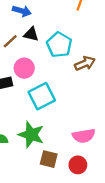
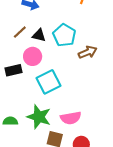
black triangle: (31, 34) -> (39, 35), moved
pink semicircle: (84, 136) -> (71, 118), moved

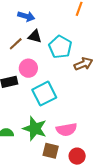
black triangle: (39, 35) -> (35, 36), moved

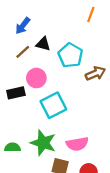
blue arrow: (26, 16) -> (23, 26), moved, turned 112

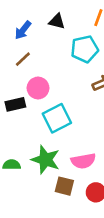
black triangle: (43, 44) -> (57, 21), moved
cyan pentagon: (70, 55) -> (85, 49), moved, turned 30

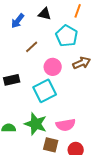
cyan pentagon: (85, 49) -> (67, 36), turned -30
brown line: (23, 59) -> (32, 47), moved
pink circle: (38, 88) -> (53, 67), moved

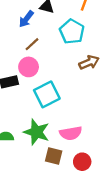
blue arrow: (18, 21) -> (26, 19), moved
pink circle: (53, 67) -> (29, 67), moved

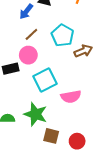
cyan pentagon: (72, 32) -> (63, 35), moved
pink semicircle: (71, 133) -> (71, 97), moved

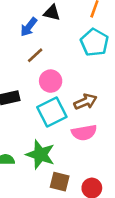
cyan pentagon: (63, 35) -> (94, 42), moved
brown arrow: (83, 51) -> (85, 102), moved
pink circle: (28, 55) -> (51, 81), moved

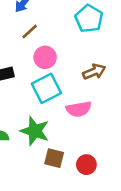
brown arrow: (85, 102) -> (94, 72), moved

